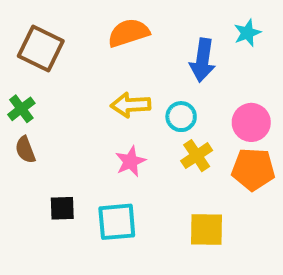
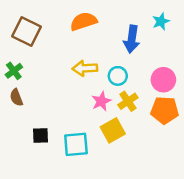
pink star: (130, 161) -> (101, 101), moved
yellow square: (206, 230) -> (113, 130), moved, turned -30

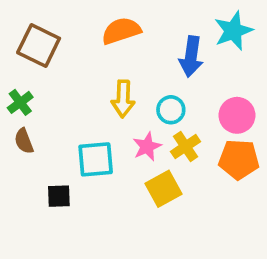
cyan star: (161, 21) -> (233, 31), size x1.5
yellow arrow: (85, 68) -> (123, 99), turned -85
cyan square: (76, 144) -> (96, 159), moved

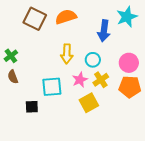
brown square: (39, 45) -> (35, 19), moved

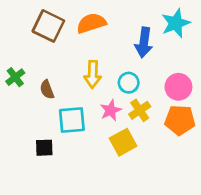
brown semicircle: (13, 77) -> (47, 90), moved

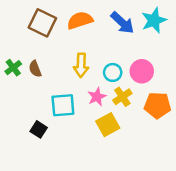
blue arrow: (144, 43) -> (122, 23), moved, turned -55
pink circle: (178, 87) -> (142, 71), moved
brown semicircle: (47, 90) -> (35, 69), moved
black square: (44, 148) -> (39, 129), turned 35

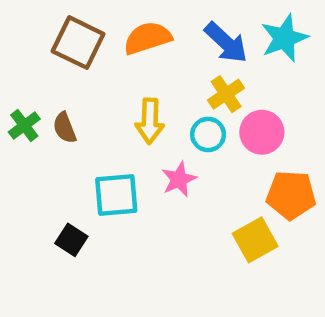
yellow cross: (122, 97) -> (226, 94), moved
yellow square: (108, 125) -> (255, 240), moved

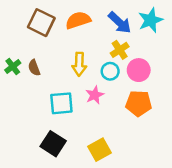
orange pentagon: (291, 195) -> (139, 103), moved
black square: (71, 240) -> (53, 144), moved, size x1.5
yellow square: (255, 240) -> (99, 150), moved

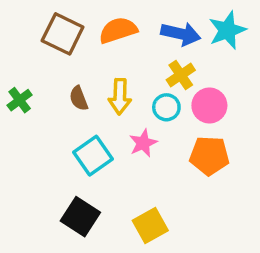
blue arrow: (120, 23) -> (181, 34), turned -30
brown semicircle: (34, 68) -> (79, 98), moved
cyan square: (61, 103) -> (93, 156), turned -30

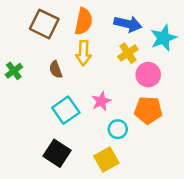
orange semicircle: (118, 30) -> (84, 21), turned 120
cyan star: (227, 30) -> (163, 38), moved
yellow arrow: (120, 97) -> (84, 53), moved
cyan circle: (166, 107) -> (118, 129), moved

